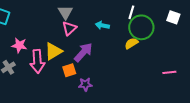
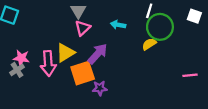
pink star: (19, 45) -> (21, 58), moved
orange square: (69, 70) -> (83, 73), size x1.6

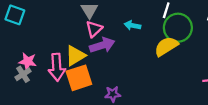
yellow semicircle: (149, 44) -> (166, 46), size x1.5
purple arrow: (98, 54) -> (102, 45), moved, turned 30
orange square: (83, 73) -> (79, 78), moved

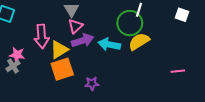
cyan arrow: (132, 25) -> (109, 45), moved, size x1.5
green circle: (178, 28) -> (130, 23), moved
pink arrow: (57, 67) -> (42, 36), moved

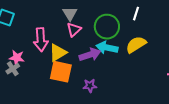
green circle: (130, 23) -> (107, 27), moved
purple arrow: (83, 40) -> (90, 55), moved
orange square: (62, 69) -> (61, 72), turned 30

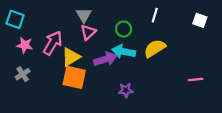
green circle: (107, 27) -> (124, 29), size x0.6
pink arrow: (41, 40) -> (53, 43), turned -145
pink star: (17, 58) -> (25, 45), moved
purple star: (90, 86) -> (126, 90), moved

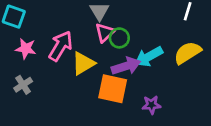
green circle: (124, 29) -> (119, 38), moved
cyan arrow: (124, 52) -> (149, 57), turned -40
orange square: (74, 77) -> (113, 89), moved

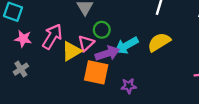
pink triangle: (105, 33) -> (86, 43), moved

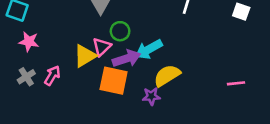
pink arrow: (52, 37) -> (52, 75), moved, size x0.7
yellow semicircle: (159, 42) -> (167, 75), moved

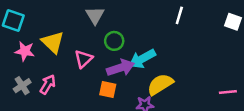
pink triangle: (102, 47) -> (84, 59), moved
yellow triangle: (85, 56) -> (53, 42), moved, turned -45
orange square: (114, 81) -> (108, 89), size x0.6

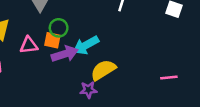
pink triangle: (84, 59) -> (29, 45), turned 36
orange square: (108, 89) -> (52, 40), moved

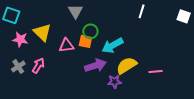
purple arrow: (65, 54) -> (95, 65), moved
pink line: (169, 77) -> (156, 72), moved

